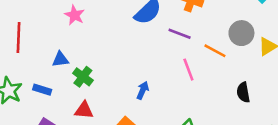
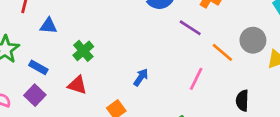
blue triangle: (60, 59) -> (48, 26), moved
pink line: (188, 70) -> (196, 79), moved, turned 35
blue rectangle: (42, 90) -> (38, 67), moved

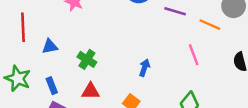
blue rectangle: (38, 67) -> (52, 86), turned 56
pink line: (196, 79) -> (194, 55), turned -30

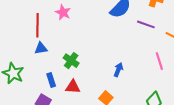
red line: (23, 27) -> (37, 25), moved
blue rectangle: (52, 86) -> (51, 80), moved

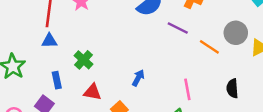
pink line: (159, 61) -> (187, 89), moved
red triangle: (73, 87) -> (92, 92), moved

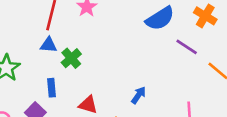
green cross: (84, 60) -> (71, 58), moved

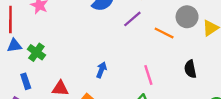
purple line: (187, 47) -> (132, 19), turned -60

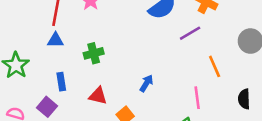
orange line: (164, 33) -> (215, 66), moved, turned 30
green cross: (36, 52) -> (94, 53), moved, turned 30

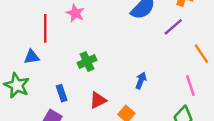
blue triangle: (56, 40) -> (32, 57), moved
red triangle: (98, 96) -> (98, 100), turned -30

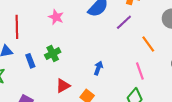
pink star: (75, 13) -> (56, 17), moved
blue rectangle: (62, 93) -> (30, 61), moved

